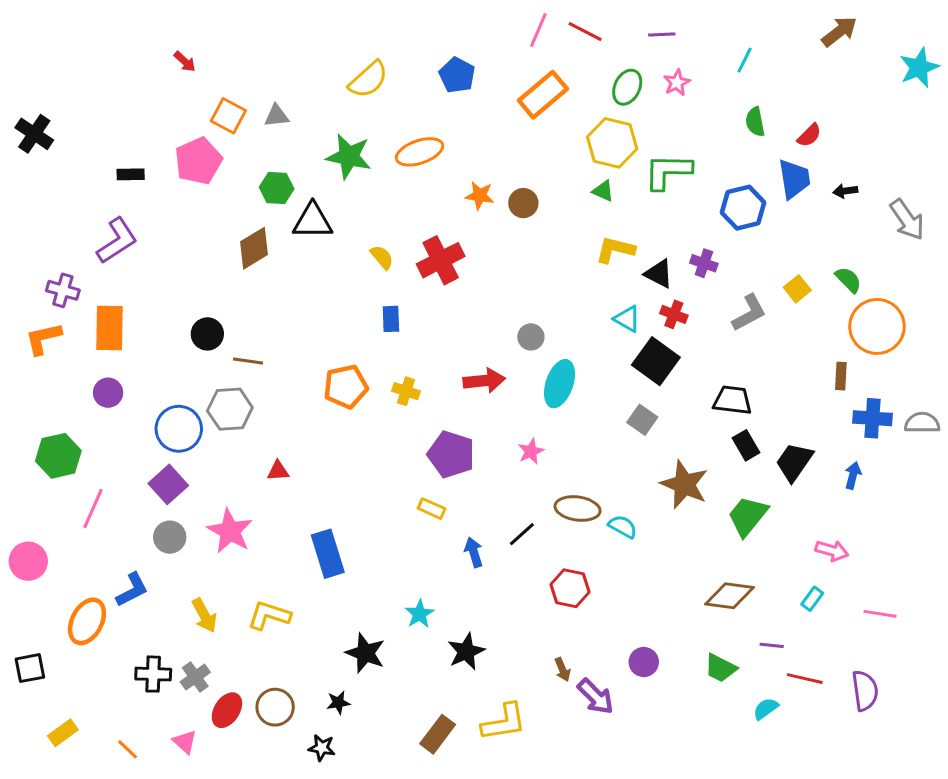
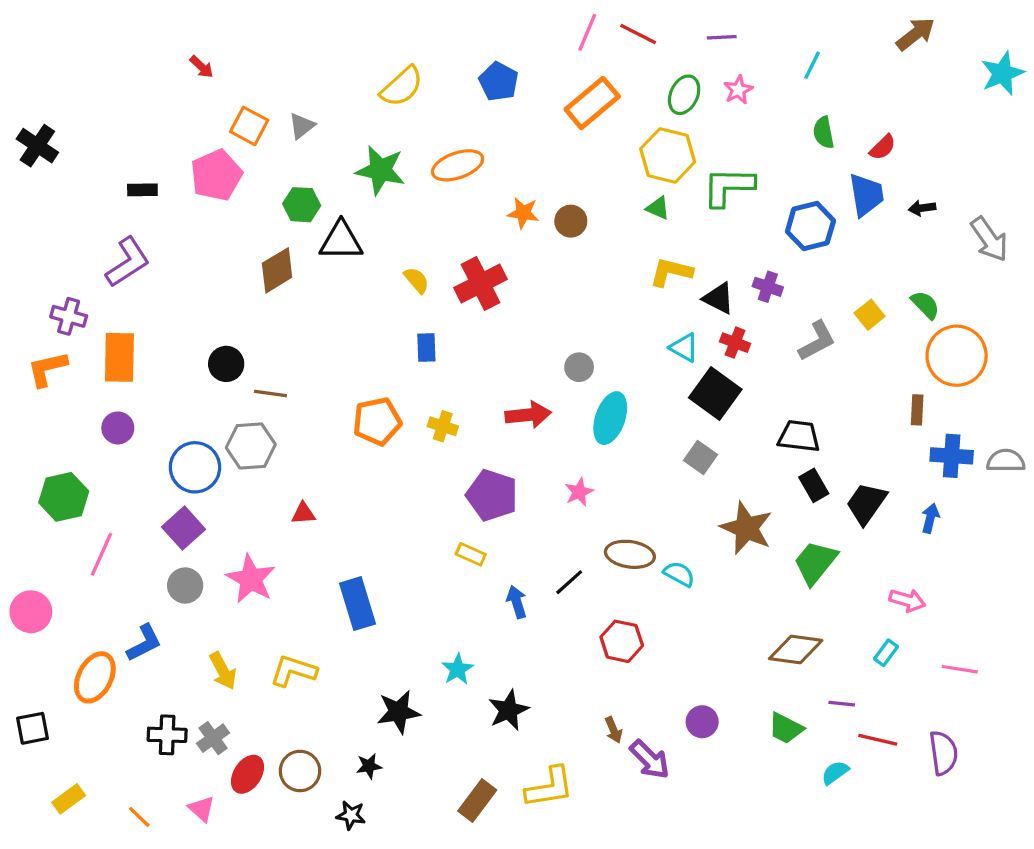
gray triangle: (277, 116) -> (302, 126), turned -32
black star: (365, 653) -> (398, 712), turned -30

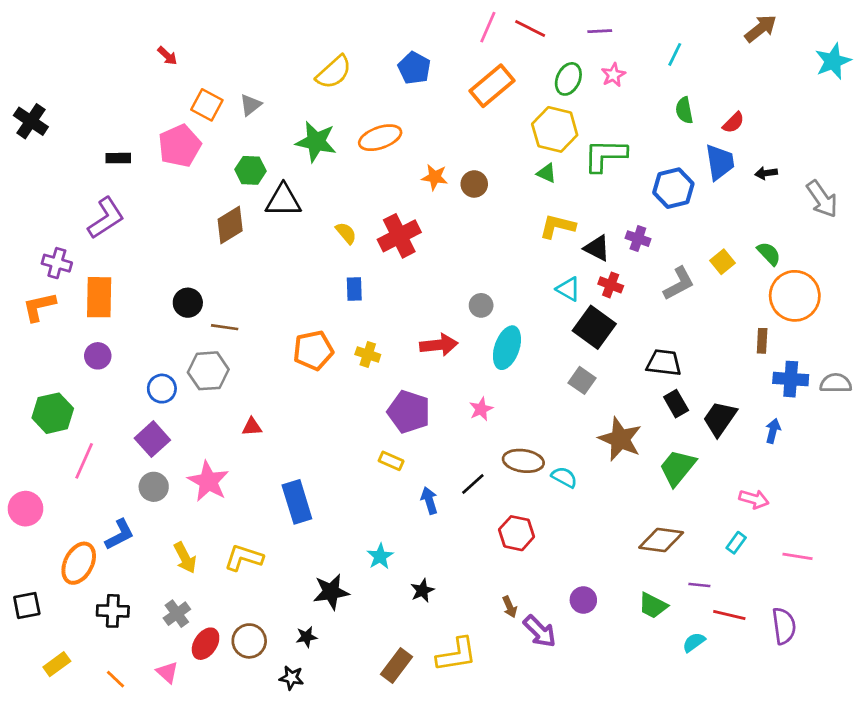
blue circle: (195, 467) -> (162, 389), size x0.7
black star: (508, 710) -> (422, 590), size x0.7
black cross: (167, 735) -> (113, 611), moved

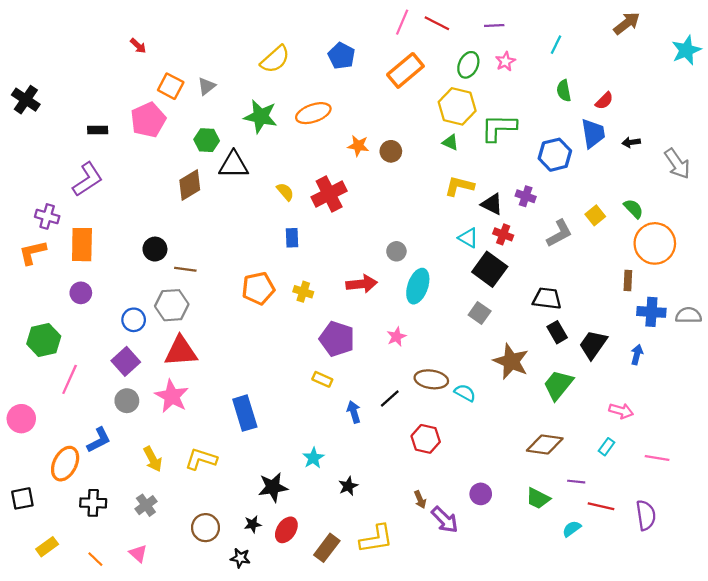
red triangle: (252, 427) -> (181, 351), moved, size x2.0
red ellipse: (206, 644) -> (286, 530), moved

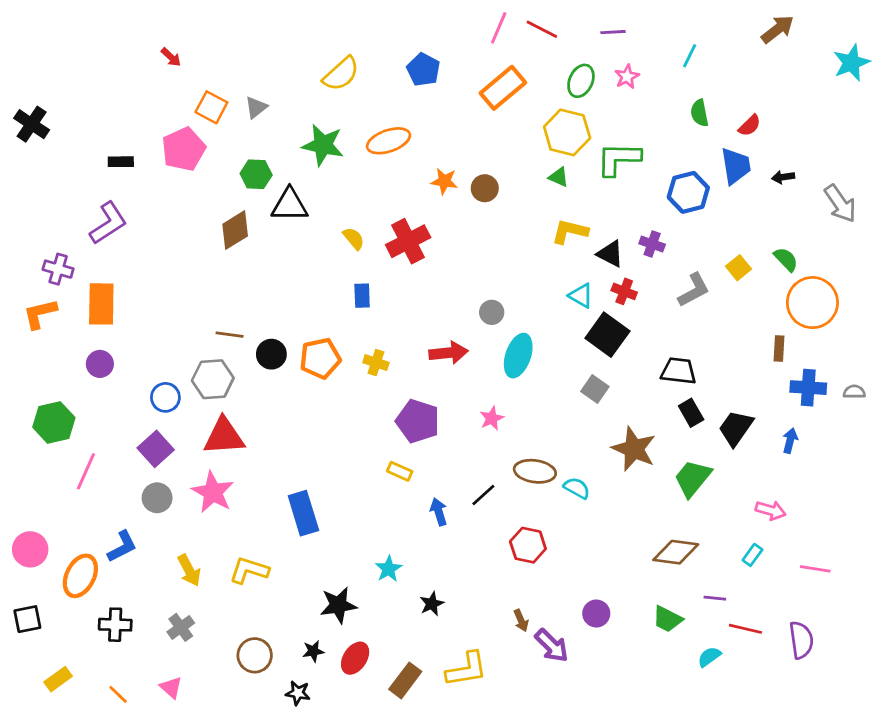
black circle: (155, 249) -> (271, 354), moved
gray semicircle: (689, 315) -> (854, 392), size x0.7
pink circle: (21, 419) -> (30, 549), moved

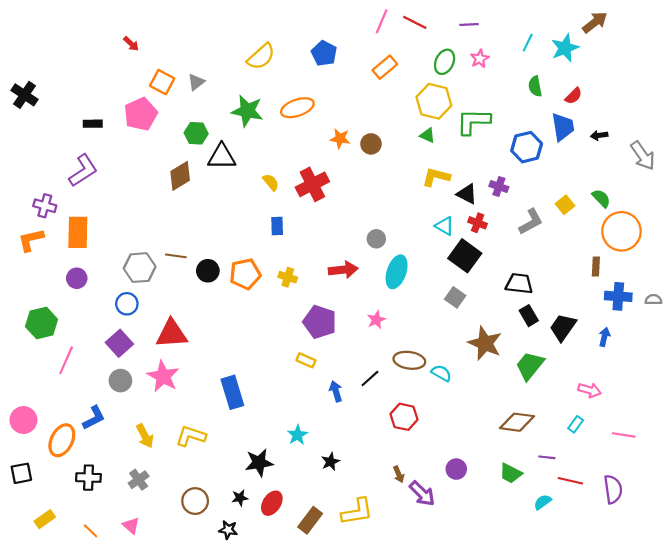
cyan star: (851, 63) -> (565, 48), moved
orange rectangle: (503, 88) -> (385, 67), size x0.7
gray hexagon: (213, 379) -> (140, 268), moved

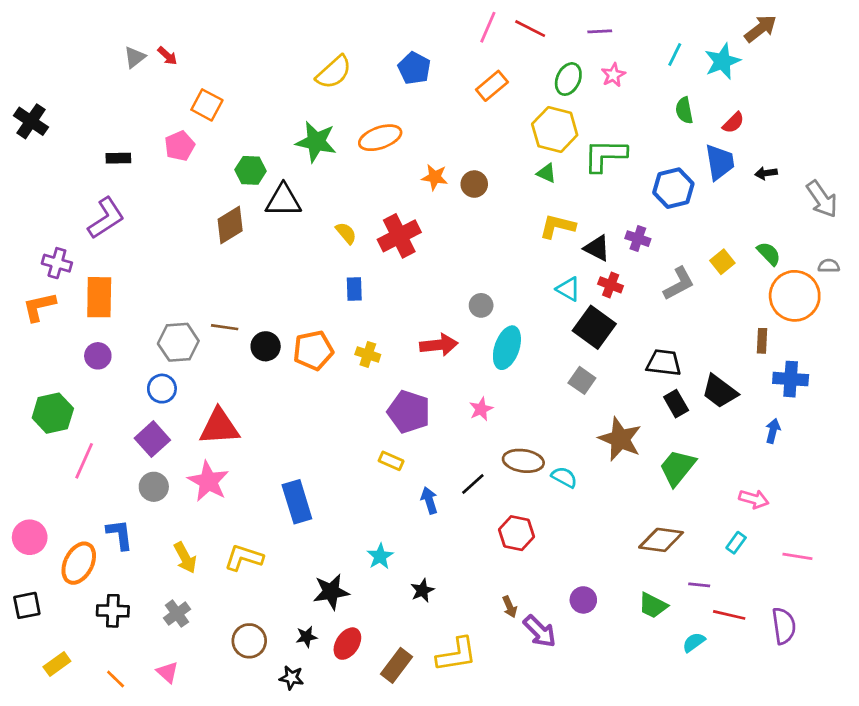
gray triangle: (196, 82) -> (135, 57), moved
pink pentagon: (141, 114) -> (180, 146), size x0.7
gray semicircle: (653, 300) -> (829, 266), moved
black trapezoid: (563, 327) -> (720, 391), moved, turned -88
blue L-shape: (94, 418) -> (120, 534), turned -70

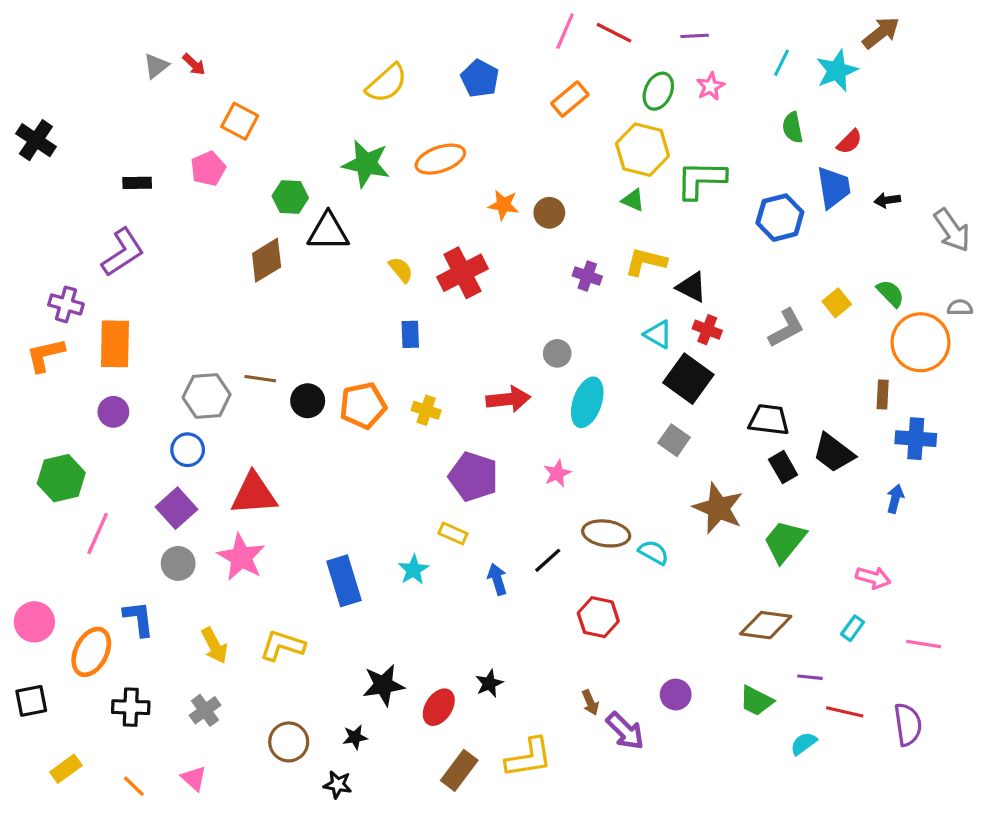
purple cross: (638, 239) -> (587, 276), moved
cyan star: (380, 556) -> (413, 570), moved
red ellipse: (347, 644) -> (439, 707), moved

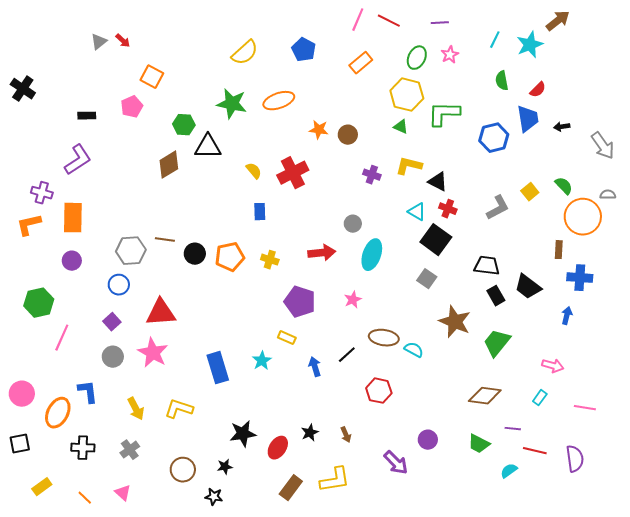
purple square: (177, 508) -> (112, 322), size x0.7
brown arrow: (590, 702) -> (346, 435), moved

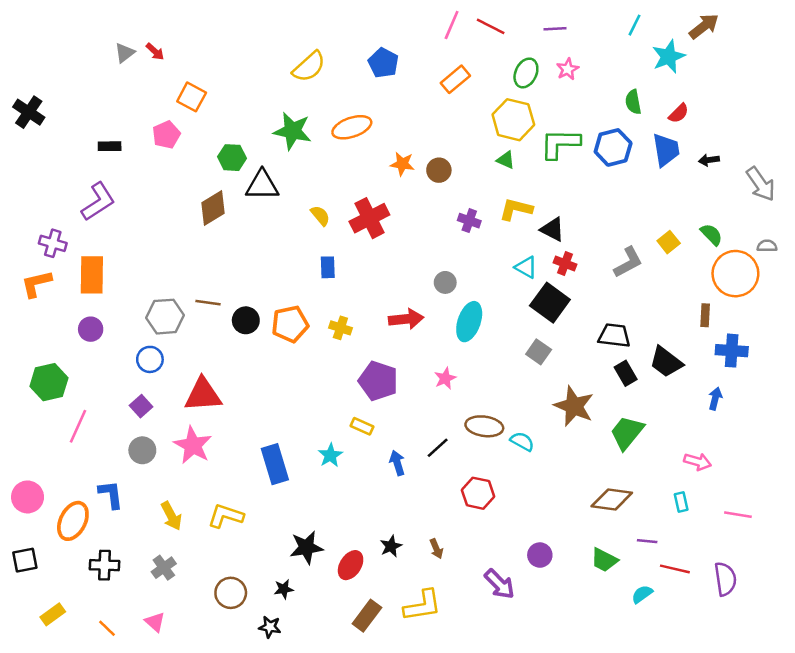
cyan line: (495, 40) -> (634, 25), moved
blue hexagon: (494, 138) -> (613, 147), moved
cyan rectangle: (540, 398) -> (681, 502), turned -49

